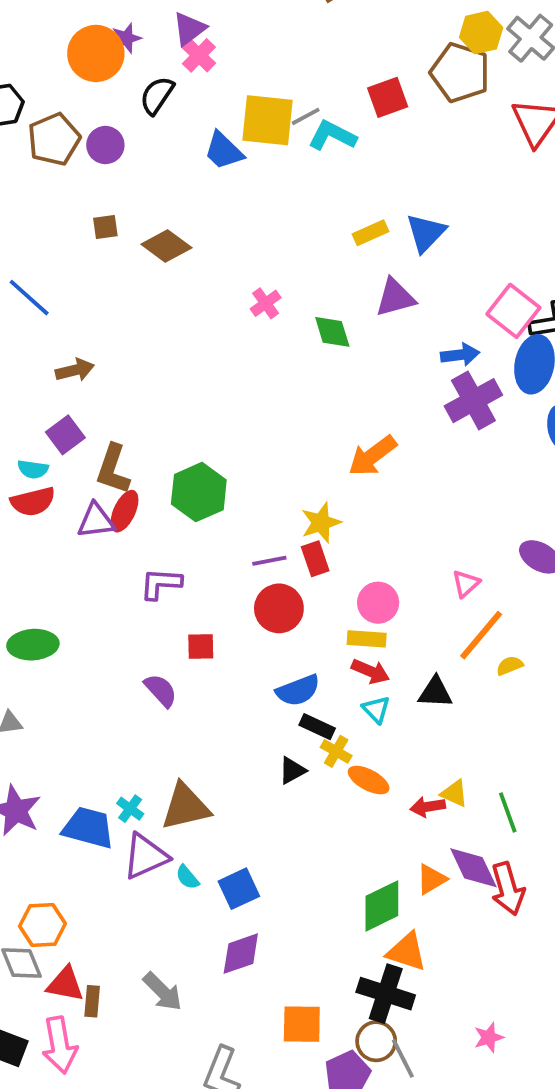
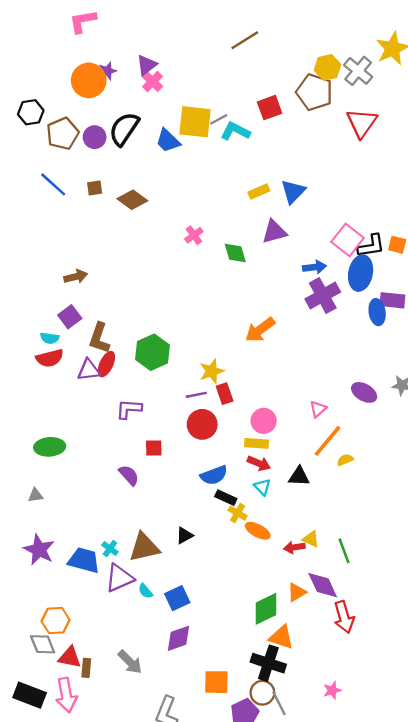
black semicircle: (157, 95) -> (124, 129), moved, size x1.4
blue line: (29, 298) -> (53, 184), moved
yellow star: (321, 523) -> (212, 371), moved
black triangle: (292, 770) -> (184, 535), moved
red arrow: (508, 889) -> (344, 617), moved

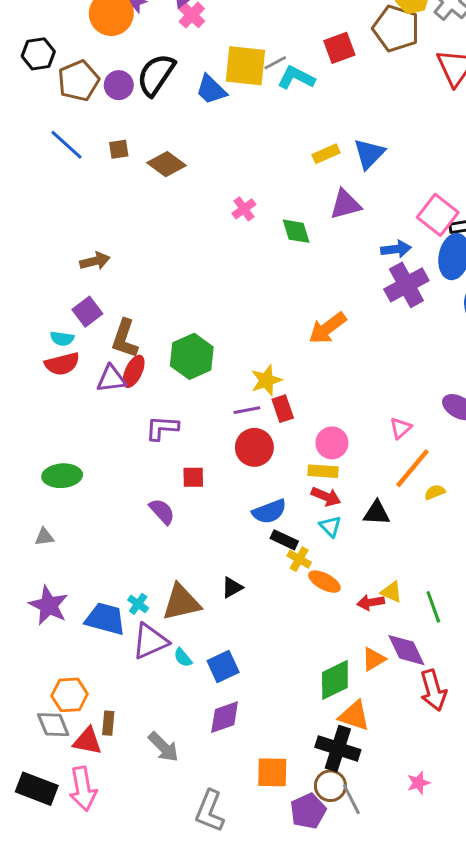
brown rectangle: (86, 668) -> (108, 723), moved

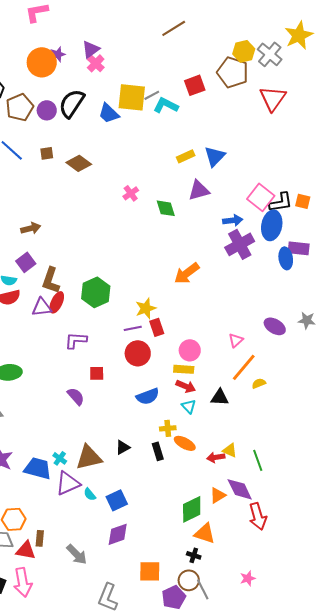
black rectangle: (284, 540) -> (158, 451), moved, turned 48
yellow cross: (299, 559) -> (168, 428), turned -35
black cross: (338, 748) -> (194, 555), size x0.5

